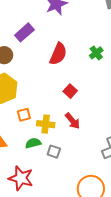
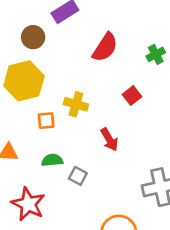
red square: (70, 91) -> (132, 96), moved
yellow cross: (46, 124) -> (76, 104), moved

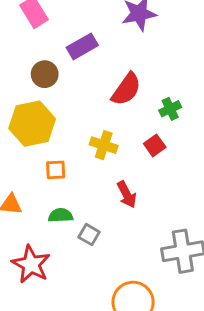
green cross: (156, 54) -> (170, 109), moved
yellow cross: (76, 104) -> (104, 145), moved

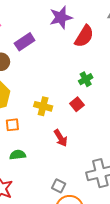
red semicircle: (126, 89) -> (84, 36), moved
gray square: (89, 235) -> (59, 186), moved

